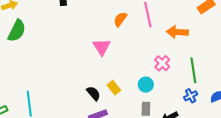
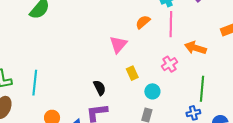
pink cross: (162, 63) -> (169, 64), moved
yellow rectangle: (114, 88) -> (132, 73), moved

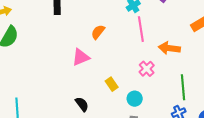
orange semicircle: (143, 22) -> (98, 32), moved
pink triangle: (118, 44) -> (81, 57), moved, turned 36

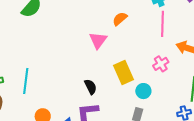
pink triangle: (81, 57) -> (98, 40), turned -42
yellow rectangle: (112, 84) -> (123, 73), size x1.6

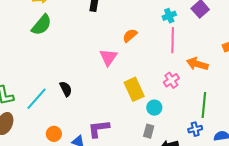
cyan line: (26, 81) -> (37, 99), turned 35
black semicircle: (91, 87) -> (66, 89), moved

